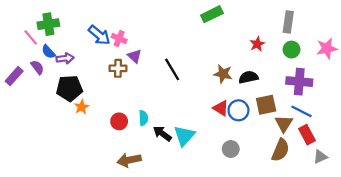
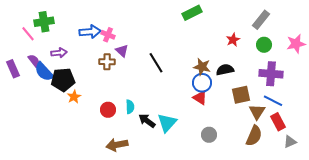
gray rectangle: (288, 22) -> (261, 20), turned 30
blue arrow: (99, 35) -> (90, 32), turned -45
blue semicircle: (48, 52) -> (44, 72), moved, size x1.5
purple rectangle: (14, 76) -> (13, 69), turned -66
blue circle: (238, 110) -> (202, 83), moved

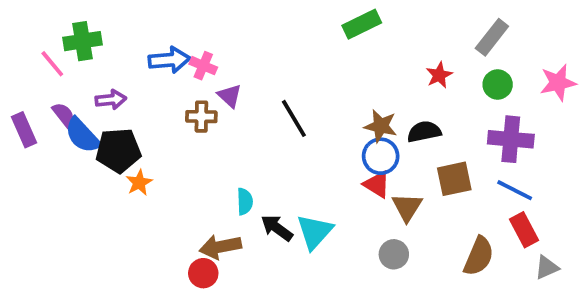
red circle: (108, 110) -> (203, 273), moved
brown triangle: (257, 112) -> (407, 207), moved
brown arrow: (117, 145) -> (220, 247), moved

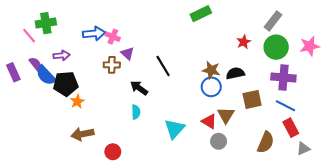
green circle: (498, 84) -> (276, 47), size x1.5
red triangle: (377, 184) -> (209, 121), moved
black arrow: (277, 228) -> (139, 88), moved
brown arrow: (220, 247) -> (82, 134), moved

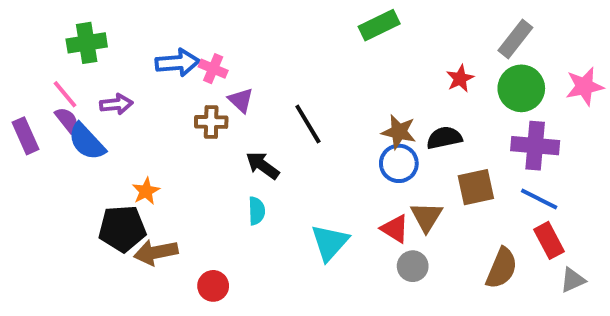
pink line: (29, 36) -> (65, 94), moved
black pentagon: (66, 84) -> (122, 229), moved

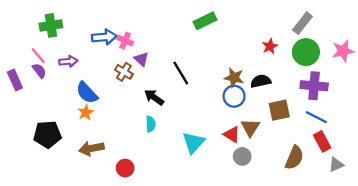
green rectangle: (379, 25) -> (205, 21), moved
brown cross: (211, 122) -> (124, 72), turned 30
blue semicircle: (87, 142) -> (87, 93), moved
black pentagon: (122, 229) -> (47, 134), moved

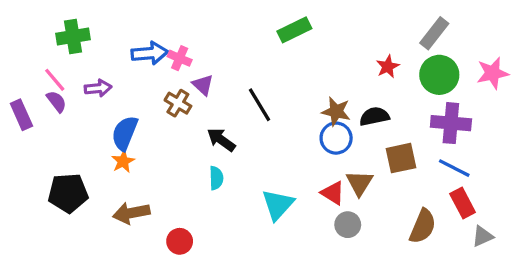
blue semicircle: (87, 93) -> (125, 133), turned 65

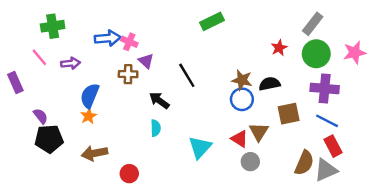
purple semicircle: (56, 101) -> (41, 116), moved
brown cross: (178, 103) -> (128, 74), turned -30
gray triangle: (483, 236) -> (326, 170), moved, size x1.5

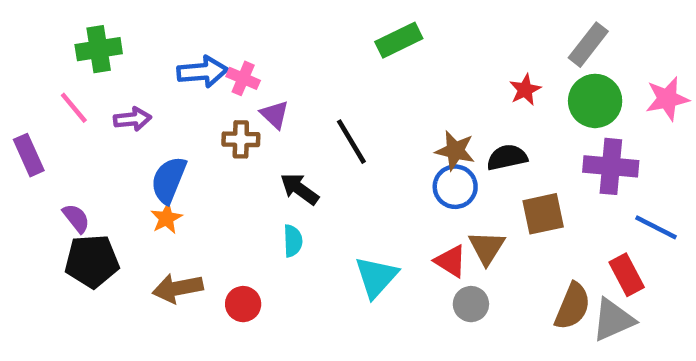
blue line: (327, 121) -> (656, 227), moved
red circle: (129, 174) -> (243, 304), moved

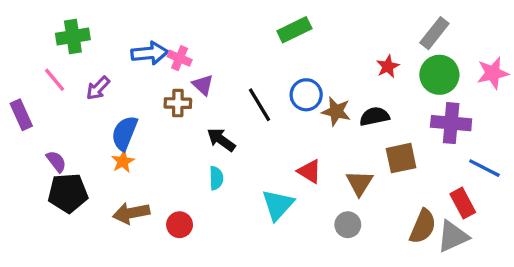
purple arrow: (133, 119) -> (98, 88), turned 140
blue circle: (455, 187) -> (306, 95), moved
red triangle: (451, 261) -> (309, 171), moved

